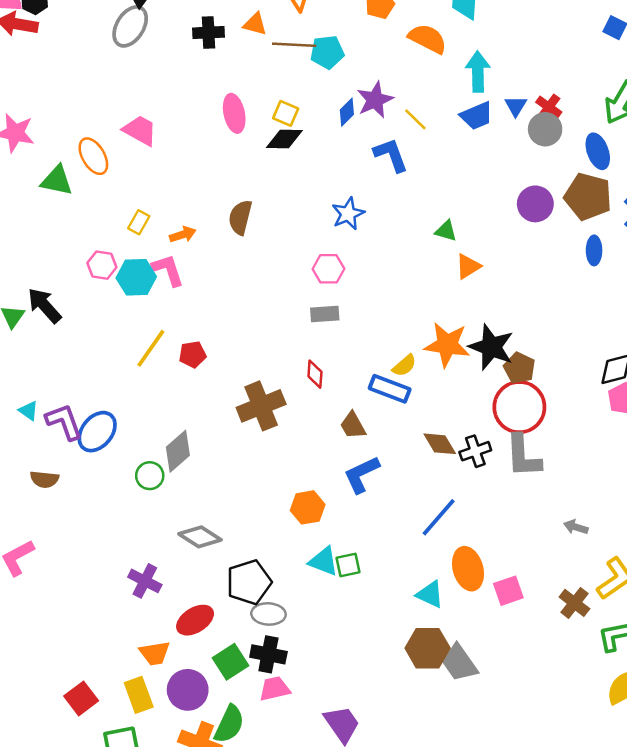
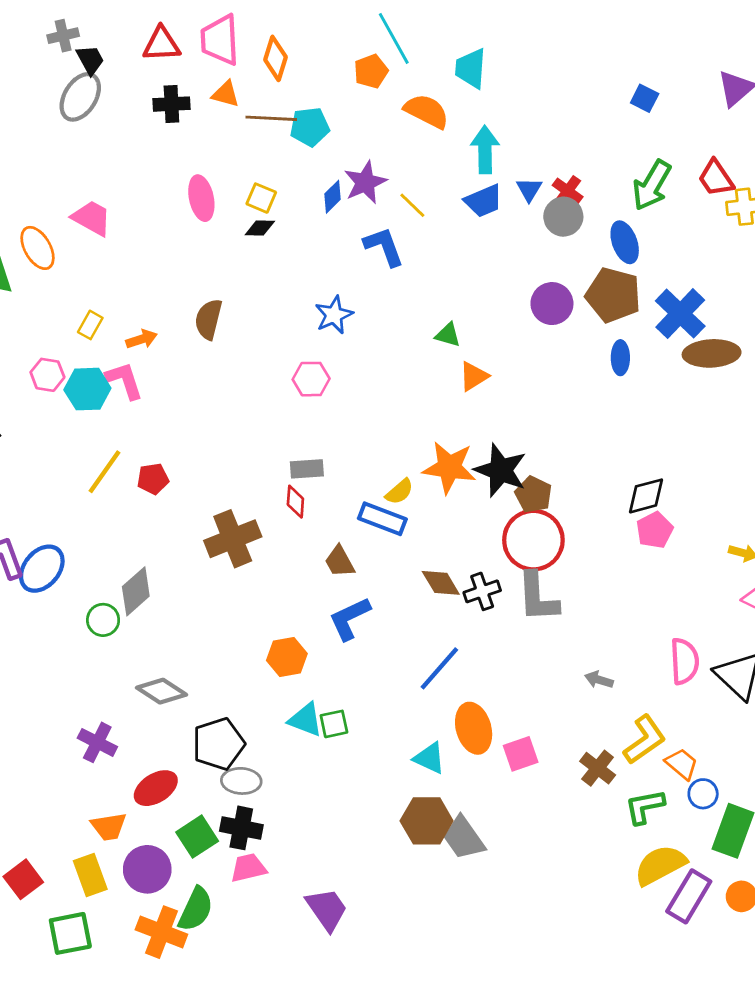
black diamond: (284, 139) -> (260, 228), size x0.7
gray rectangle: (325, 314) -> (307, 469), moved

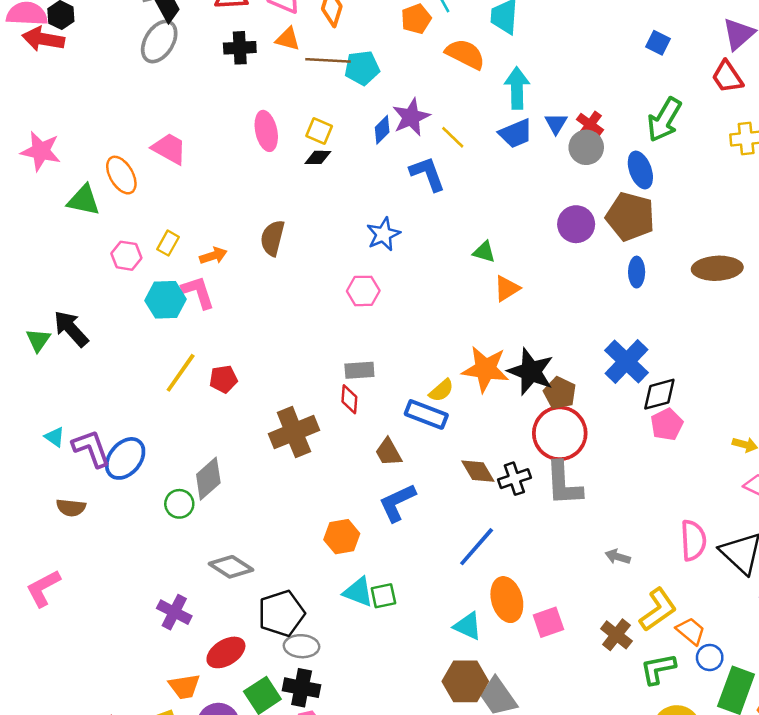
red trapezoid: (716, 178) -> (727, 77), moved
blue cross: (680, 314) -> (627, 361), moved
pink hexagon: (47, 375) -> (126, 256), moved

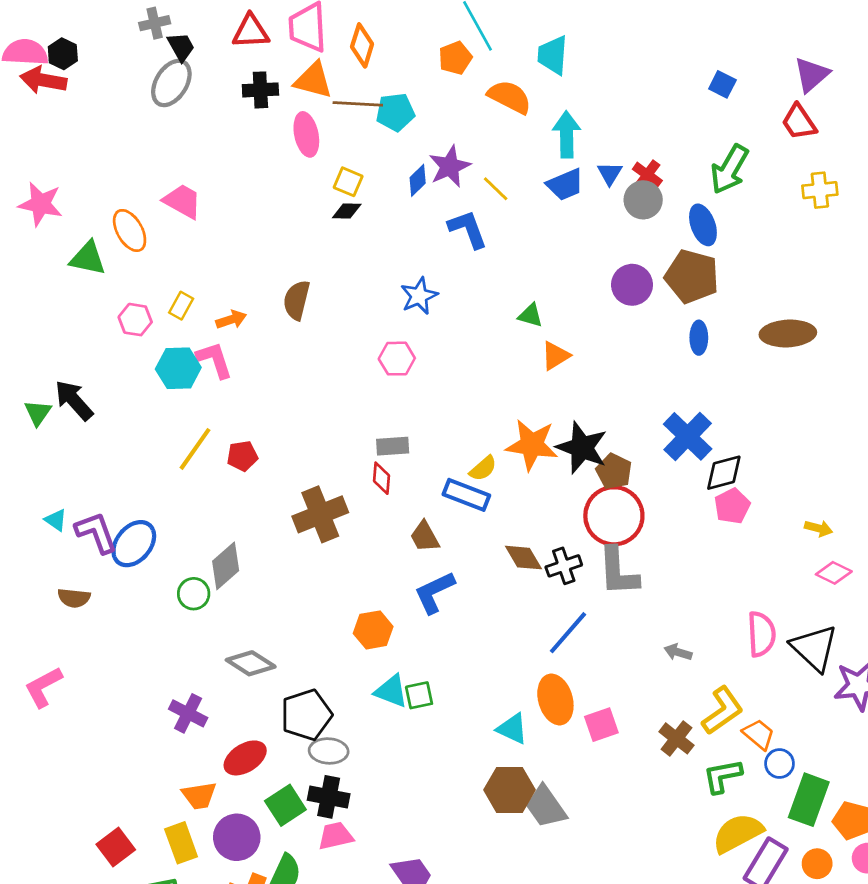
orange triangle: (288, 39) -> (313, 80), size x1.4
pink ellipse: (266, 131) -> (306, 134), moved
blue line: (477, 547) -> (568, 633), moved

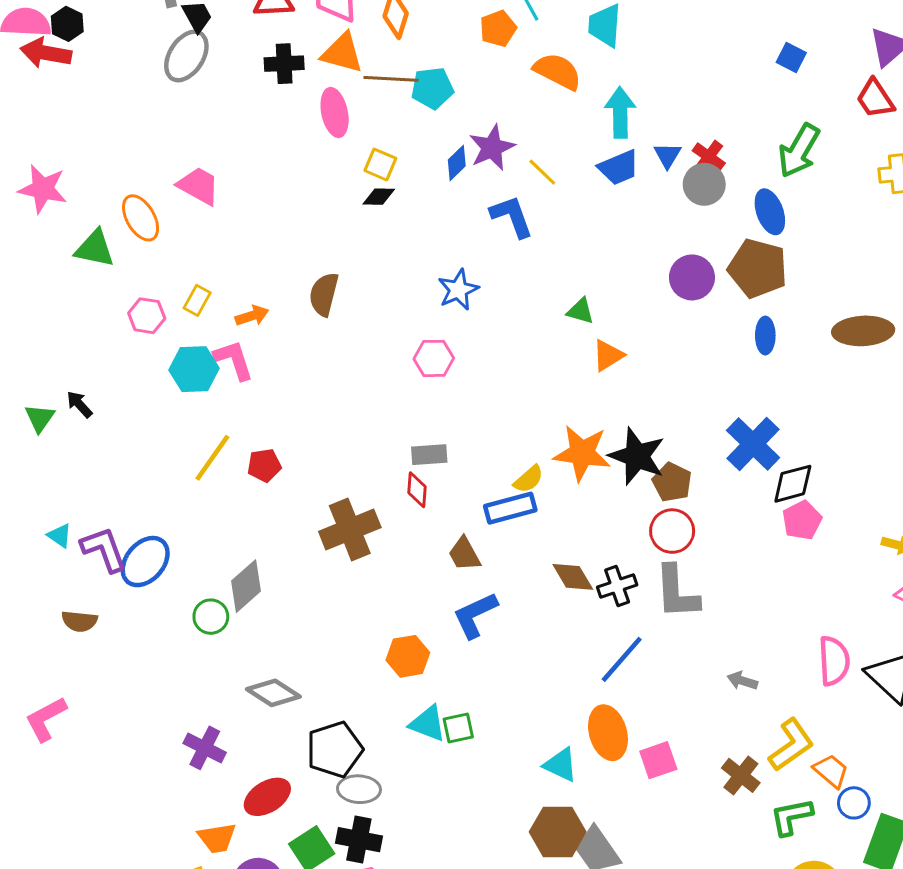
black arrow: (74, 400) -> (79, 404), size x0.6
blue rectangle: (466, 495) -> (510, 508), turned -36
red circle: (614, 516) -> (672, 531), size x0.7

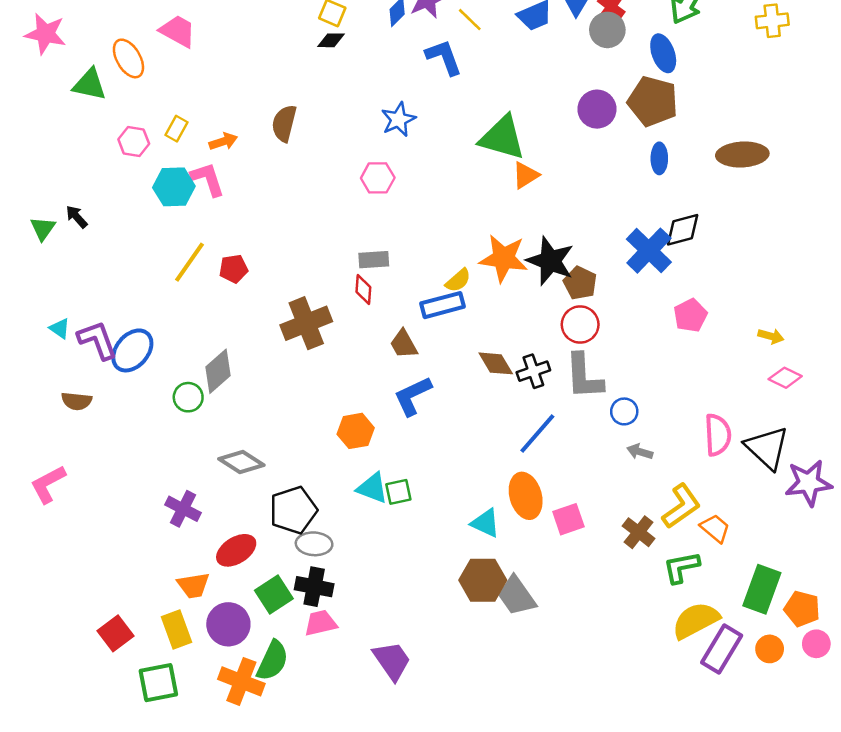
green triangle: (580, 311) -> (502, 138), size x2.0
black diamond: (793, 484) -> (683, 230), moved
blue circle: (854, 803) -> (624, 411), moved

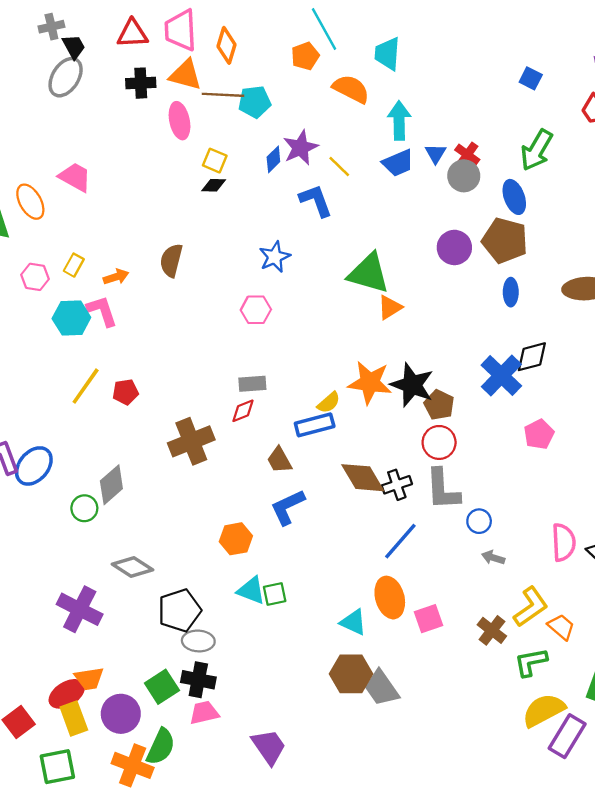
red diamond: (363, 289) -> (243, 411), turned 64
brown diamond: (496, 363) -> (363, 478), size x1.4
purple cross: (183, 509) -> (80, 609), size x1.4
red ellipse: (236, 550) -> (67, 694), moved

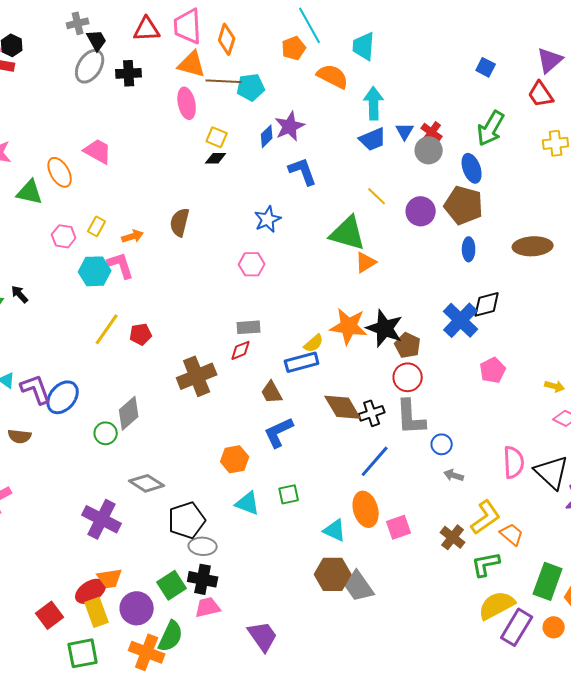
black cross: (141, 83) -> (129, 73), moved
yellow line: (339, 166) -> (377, 196), moved
green square: (275, 594) -> (289, 494), moved

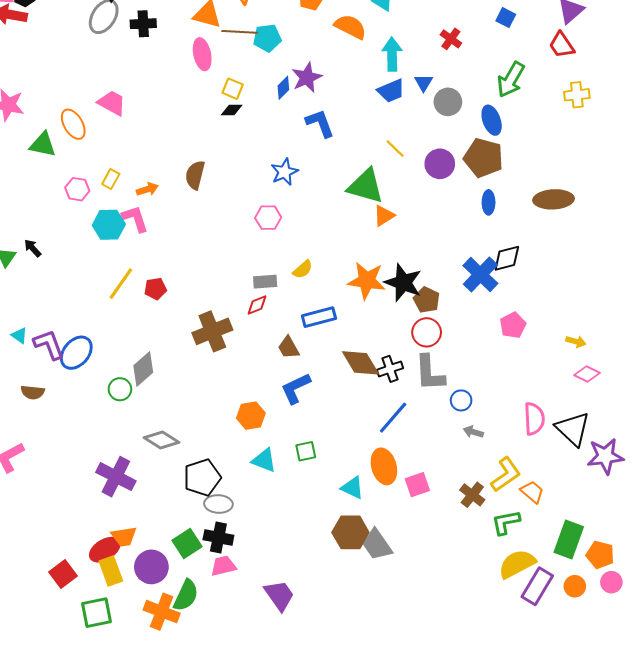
red cross: (432, 132) -> (451, 39), moved
yellow semicircle: (314, 343) -> (303, 269), moved

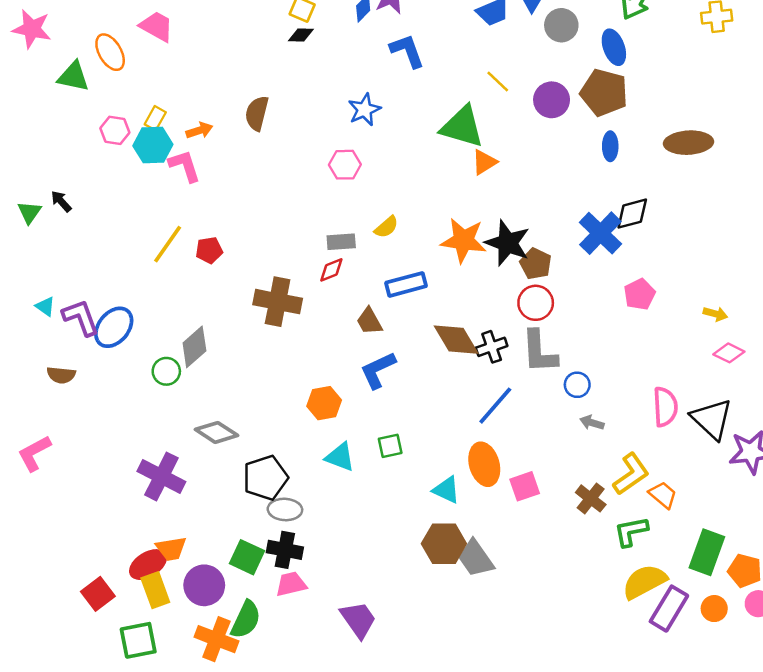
cyan hexagon: (109, 225) -> (153, 145), moved
brown cross: (212, 331) -> (278, 302), turned 33
green square: (187, 544) -> (247, 557), turned -32

